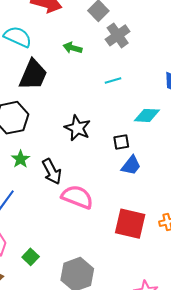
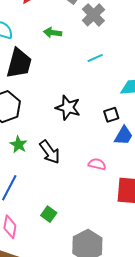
pink semicircle: (77, 197) -> (97, 164), moved, size x0.6
green square: (31, 257) -> (49, 214), moved

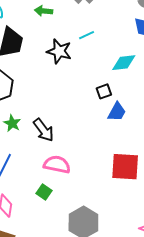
black star: (68, 108) -> (59, 51), moved
pink semicircle: (97, 164) -> (57, 164), moved, size x1.5

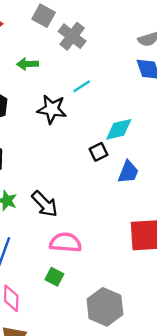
cyan diamond: (124, 63) -> (119, 129), moved
black square: (104, 91) -> (98, 152), moved

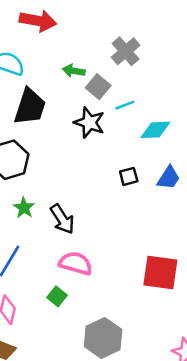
gray square: (44, 16) -> (98, 87), moved
cyan diamond: (119, 129) -> (155, 130), moved
blue trapezoid: (128, 172) -> (169, 178), moved

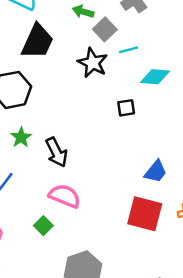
black square: (129, 176) -> (126, 108), moved
blue trapezoid: (169, 178) -> (156, 172), moved

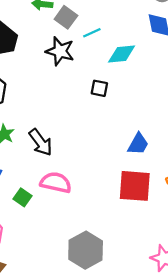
black square: (126, 108) -> (99, 88), turned 30
green square: (43, 226) -> (22, 197), moved

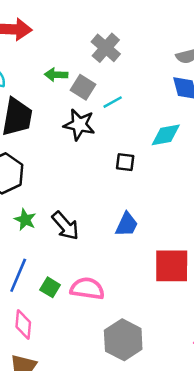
cyan diamond: (122, 54) -> (166, 135), moved
blue trapezoid: (138, 144) -> (127, 224), moved
pink semicircle: (56, 182) -> (87, 289), moved

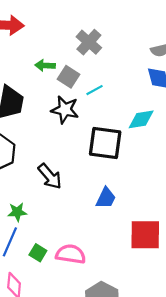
black square: (125, 162) -> (105, 143), size x2.0
green star: (25, 220) -> (17, 212), moved, turned -30
black arrow: (65, 226) -> (50, 176), moved

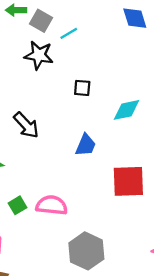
cyan diamond: (141, 119) -> (127, 110), moved
black square: (105, 143) -> (82, 88), size x0.5
green square: (38, 253) -> (18, 205), turned 30

